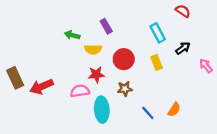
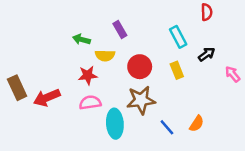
red semicircle: (183, 11) -> (207, 12), turned 56
red star: (96, 75) -> (88, 75), moved
brown star: (125, 89) -> (141, 100), size x1.6

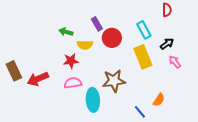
red circle: (140, 67) -> (112, 38), moved
yellow rectangle: (177, 70) -> (143, 57), size x1.6
pink arrow: (233, 74) -> (175, 62), moved
blue line: (167, 127) -> (140, 112), moved

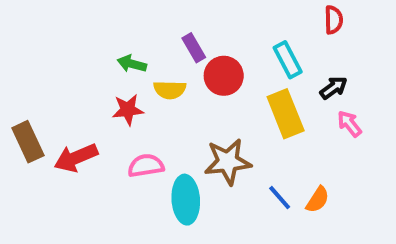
red star: (71, 61) -> (128, 110), moved
blue line: (140, 112) -> (280, 198), moved

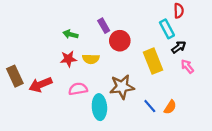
cyan rectangle: (288, 60) -> (167, 29), moved
yellow semicircle: (170, 90) -> (91, 59), moved

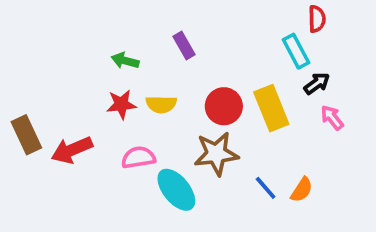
red circle: (120, 41) -> (224, 106), moved
cyan ellipse: (99, 107) -> (176, 190), turned -35

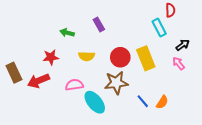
black arrow: (317, 83) -> (183, 45), moved
red star: (121, 104) -> (51, 57), moved

